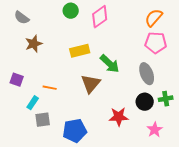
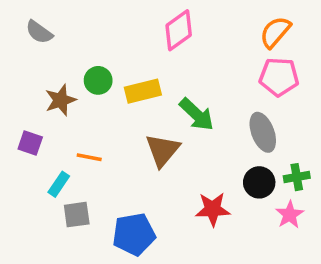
green circle: (71, 11) -> (98, 80), moved
brown star: (34, 44) -> (61, 100), moved
pink star: (155, 130) -> (290, 215), moved

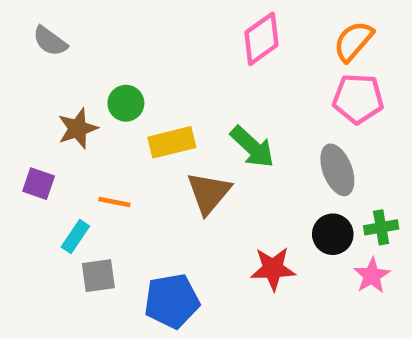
pink diamond: (179, 30) -> (262, 39), moved
yellow rectangle: (143, 91) -> (172, 142), moved

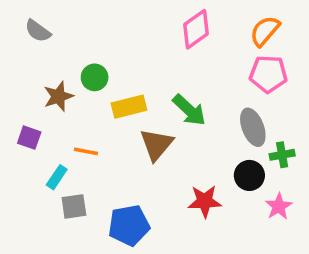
green cross: (381, 227) -> (282, 155), moved

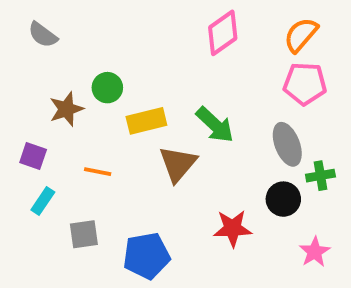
cyan rectangle: (57, 177) -> (43, 201), moved
pink star: (279, 206) -> (315, 252), moved

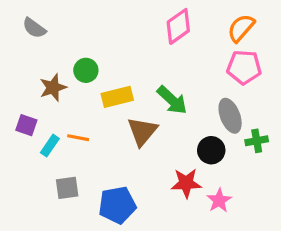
black circle: (283, 199) -> (211, 150), moved
cyan rectangle: (43, 201) -> (50, 146), moved
pink star: (315, 252) -> (219, 200), moved

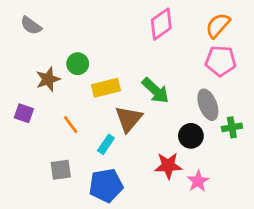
orange line: (78, 138) -> (71, 125), turned 42
cyan rectangle: (50, 146) -> (106, 144), moved

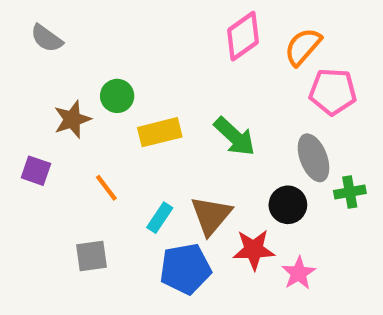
orange semicircle: (218, 25) -> (303, 47), moved
brown triangle: (129, 119) -> (211, 215), moved
blue pentagon: (106, 185) -> (185, 269), moved

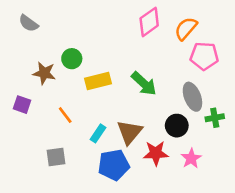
brown star: (72, 119) -> (44, 73), turned 30
pink star: (299, 273) -> (191, 158), moved

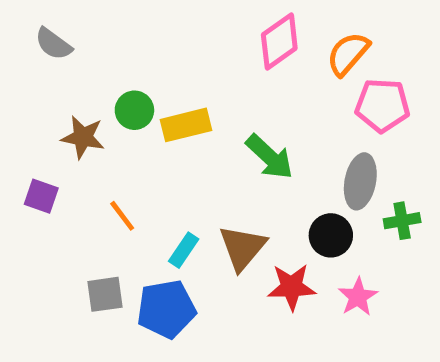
yellow rectangle: (98, 81) -> (186, 125), moved
gray ellipse: (192, 97) -> (360, 181), turned 32
blue pentagon: (114, 165) -> (166, 309), moved

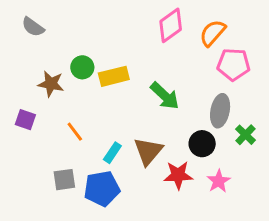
green cross: (402, 221) -> (246, 135), turned -36

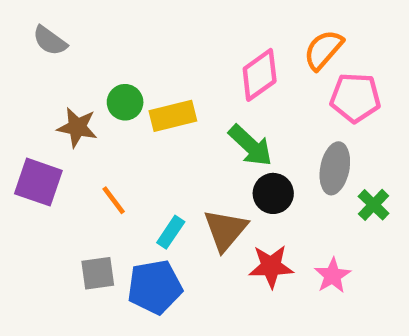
pink diamond: (171, 25) -> (260, 75), moved
purple square: (25, 120) -> (38, 182), size x1.5
black circle: (202, 144) -> (273, 193), moved

